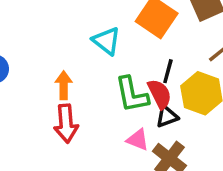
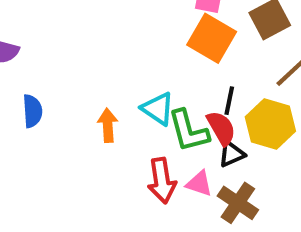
cyan triangle: (106, 41) -> (158, 109), moved
red arrow: (66, 124) -> (162, 180), moved

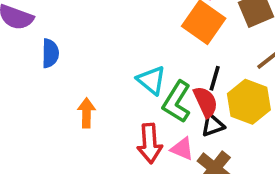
blue semicircle: (32, 111) -> (50, 53), moved
orange arrow: (108, 125) -> (86, 113), moved
green L-shape: (189, 131) -> (177, 102), turned 42

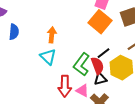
black line: (215, 78) -> (104, 53), turned 32
cyan triangle: (151, 80) -> (48, 57), moved
orange arrow: (86, 113) -> (52, 35), moved

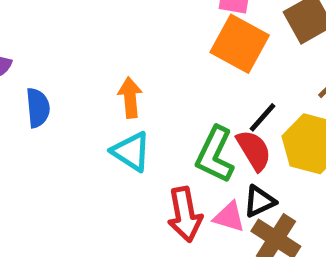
black triangle: (100, 79) -> (259, 201), moved

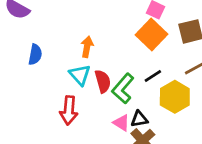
blue semicircle: (38, 108) -> (35, 54), moved
red semicircle: (254, 150) -> (103, 81), moved
red arrow: (185, 214) -> (69, 110), moved

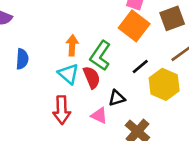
green L-shape: (123, 88) -> (100, 56), moved
black triangle: (139, 119) -> (117, 98), moved
pink triangle: (121, 123) -> (99, 115), moved

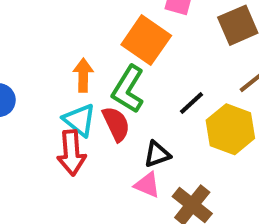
orange square: (134, 26) -> (146, 40), moved
red arrow: (62, 110) -> (71, 153), moved
pink triangle: (99, 115) -> (147, 185), moved

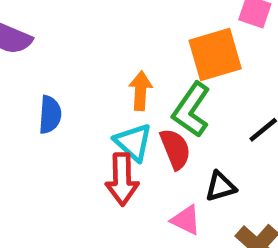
orange square: (146, 40) -> (215, 55), turned 36
pink triangle: (147, 185) -> (186, 220), moved

